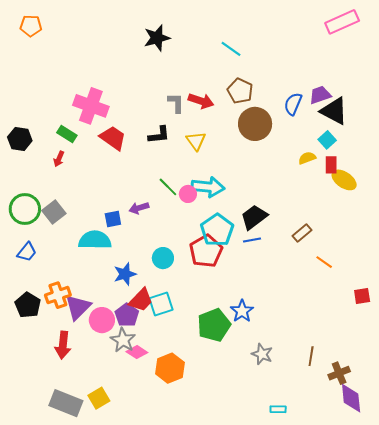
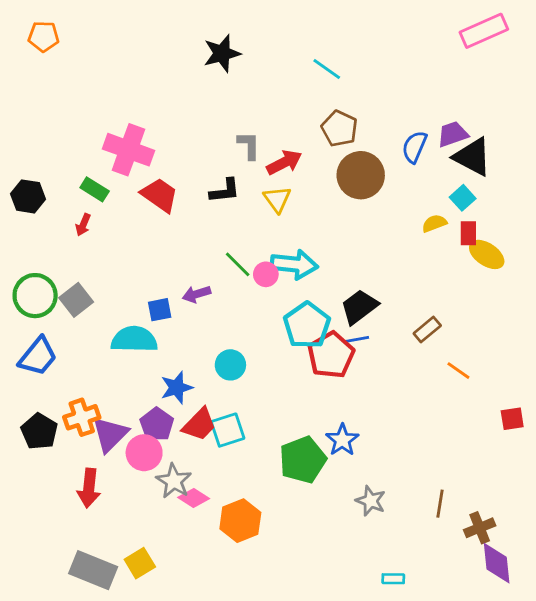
red arrow: (201, 101) -> (284, 162), moved, turned -45
red pentagon: (206, 251) -> (331, 355), moved
blue trapezoid: (27, 252) -> (38, 356), size x1.4
purple pentagon: (127, 315) -> (157, 424), moved

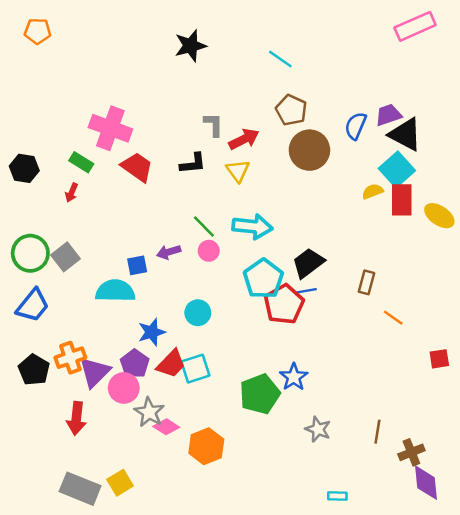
cyan square: (463, 198) -> (397, 169), size x1.6
red rectangle: (468, 233) -> (402, 200), size x1.5
yellow ellipse: (487, 254) -> (439, 216), moved
pink circle: (266, 274) -> (209, 251), moved
brown rectangle: (427, 330) -> (367, 282), turned -35

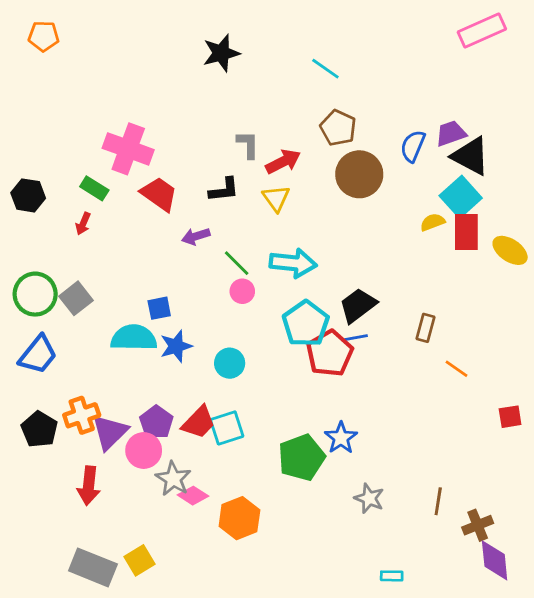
purple arrow: (169, 252) -> (196, 236), moved
blue star: (152, 332) -> (176, 346), moved

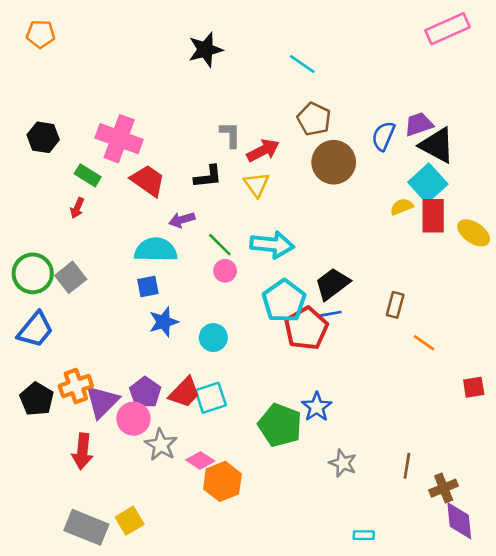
black hexagon: (28, 195) -> (43, 137), moved
cyan semicircle: (134, 338) -> (156, 250), moved
green pentagon: (301, 458) -> (280, 425), turned -30
pink diamond: (193, 496) -> (200, 461), moved

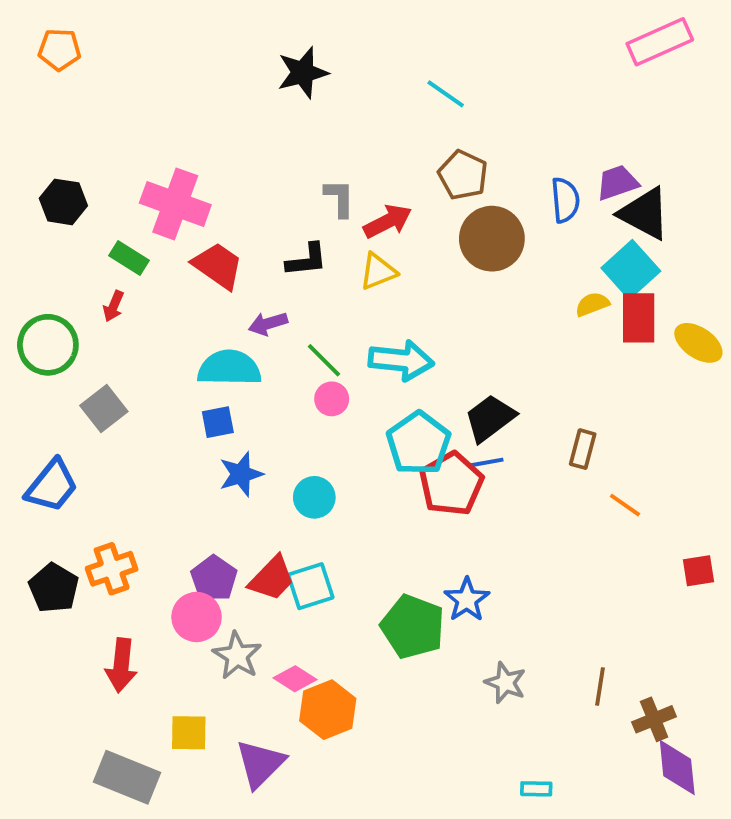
blue semicircle: (383, 136) -> (565, 200), turned 152
yellow triangle: (256, 184) -> (378, 271), turned 44
green circle: (33, 273) -> (48, 345), moved
purple triangle: (102, 402) -> (260, 764), moved
yellow square: (130, 521) -> (189, 733), moved, turned 32

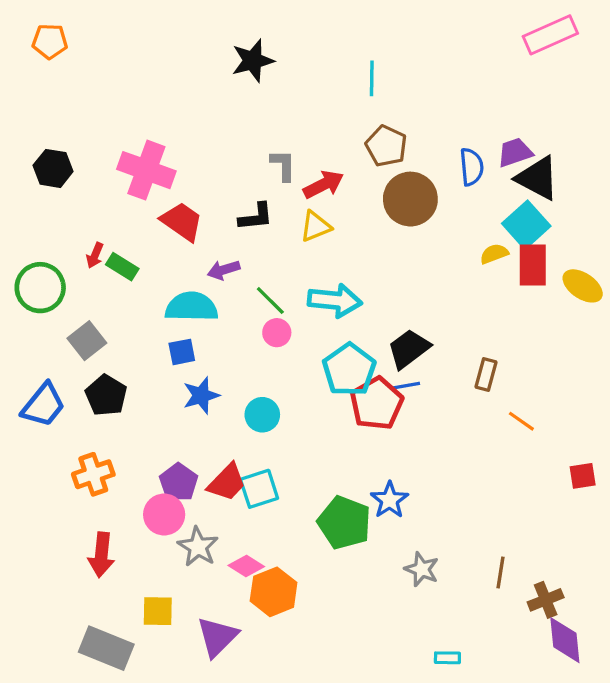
cyan line: (446, 94) -> (372, 78), turned 56
green rectangle: (129, 258) -> (122, 267), moved
black pentagon: (54, 588) -> (106, 395), moved

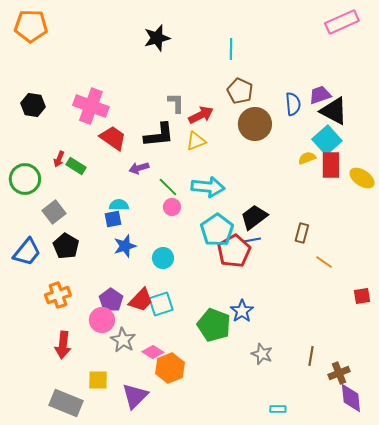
orange pentagon: (50, 41) -> (31, 26), size x1.5
black L-shape: (256, 217) -> (159, 135), size x1.4
cyan semicircle: (191, 307) -> (119, 205), moved, size x0.6

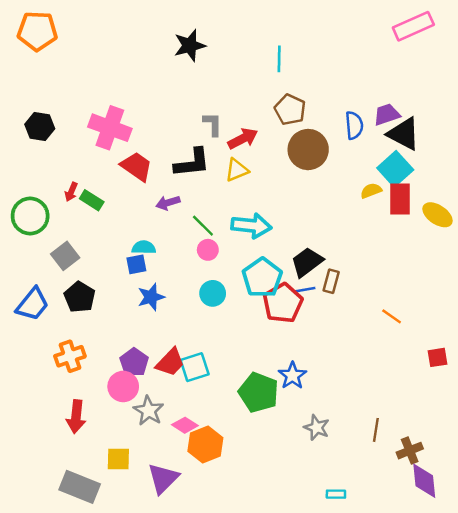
brown rectangle: (302, 233) -> (331, 281), moved
cyan circle: (163, 258) -> (213, 293), moved

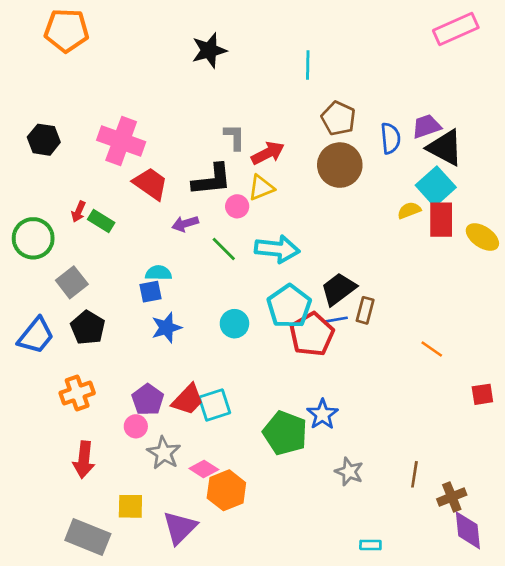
orange pentagon: (37, 31) -> (66, 30), moved
brown pentagon: (290, 110) -> (338, 118), moved
pink circle: (208, 250) -> (237, 206), moved
pink circle: (123, 386) -> (136, 426), size x0.7

